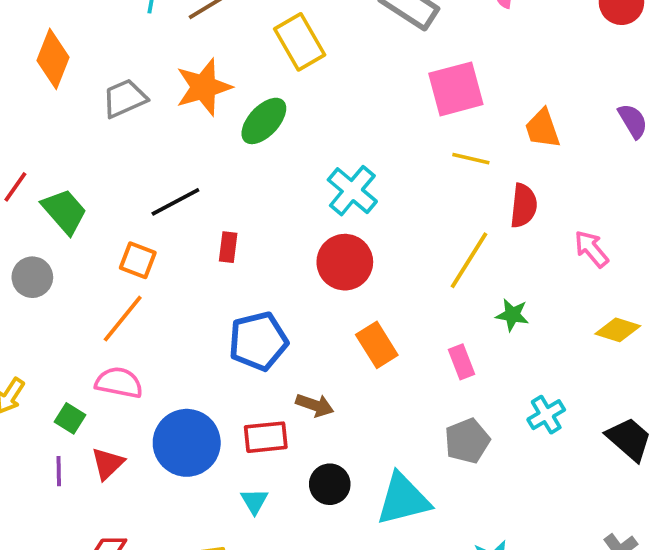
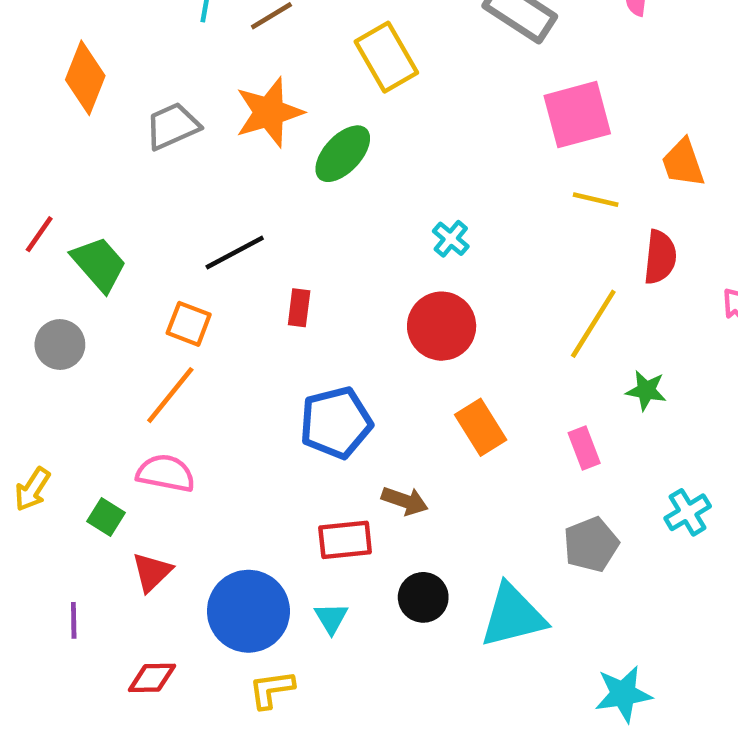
cyan cross: (352, 191) -> (451, 239), size x0.6
blue circle: (187, 443) -> (248, 611), moved
purple line: (59, 471) -> (74, 620), moved

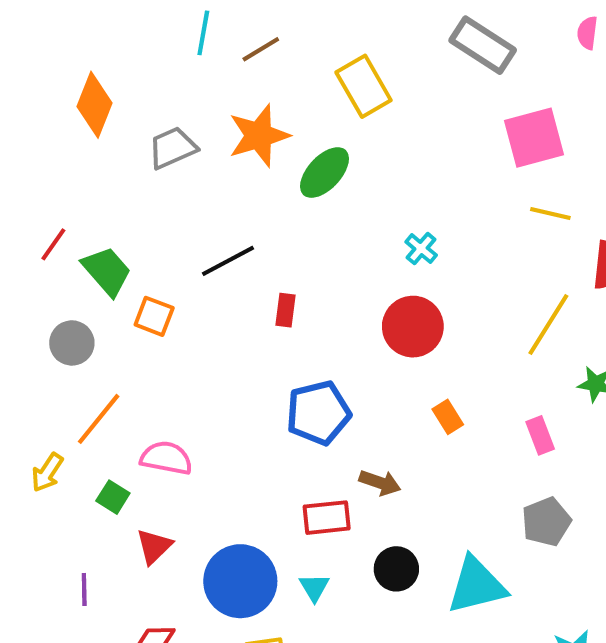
orange square: (189, 324) -> (154, 316), moved
orange line: (170, 395) -> (99, 419), moved
orange rectangle: (481, 427) -> (448, 417), size x0.7

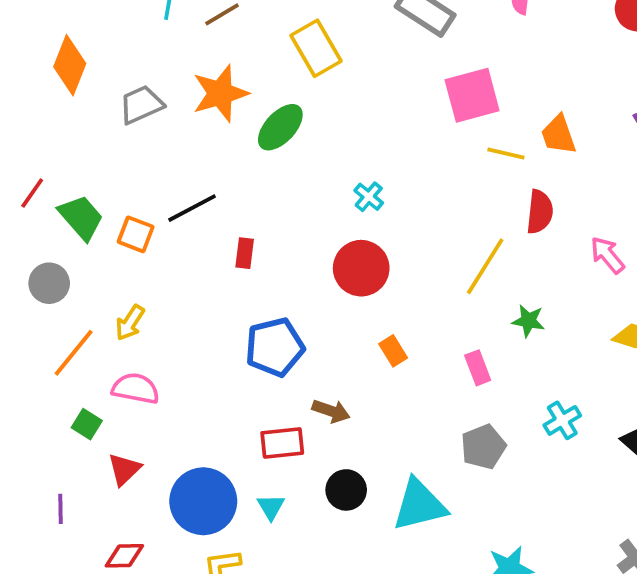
yellow line: (550, 214) -> (506, 154), moved
orange square: (154, 316) -> (136, 234), moved
yellow arrow: (47, 472) -> (130, 323), moved

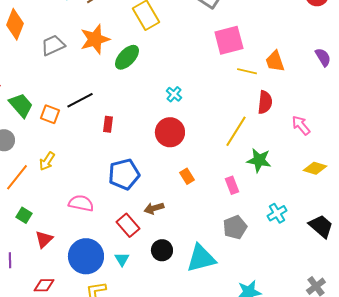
green star: (528, 321) -> (259, 160), size x1.4
pink semicircle: (136, 388) -> (81, 203), moved
brown arrow: (331, 411) -> (154, 208), turned 144
red rectangle: (282, 443) -> (128, 225), turned 55

